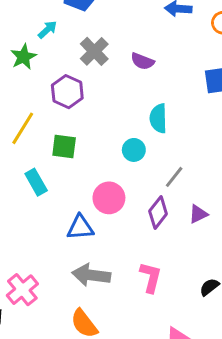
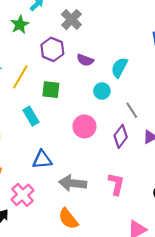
purple semicircle: (142, 61) -> (85, 60), moved
cyan semicircle: (158, 118) -> (119, 68), turned 30
gray line: (174, 177) -> (132, 110), turned -70
blue triangle: (80, 227) -> (42, 160), moved

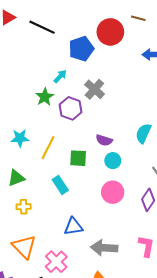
purple hexagon: (52, 49) -> (71, 108), moved
purple semicircle: (85, 60) -> (104, 140), moved
cyan circle: (102, 91) -> (113, 161), moved

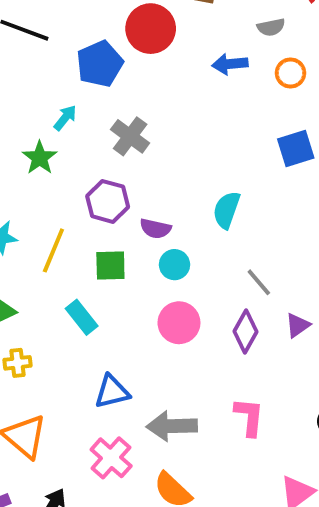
purple hexagon: (71, 108) -> (108, 201), moved
pink cross: (56, 262) -> (111, 458), moved

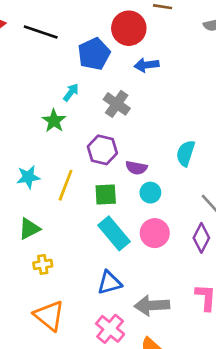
blue arrow: (230, 64) -> (146, 65), moved
cyan rectangle: (82, 317) -> (114, 233), moved, size x1.4

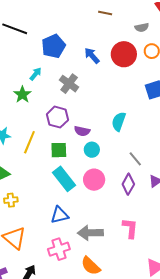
red circle: (129, 28) -> (124, 54), moved
blue arrow: (146, 65) -> (92, 56), turned 54
pink cross: (110, 329) -> (59, 249), turned 30

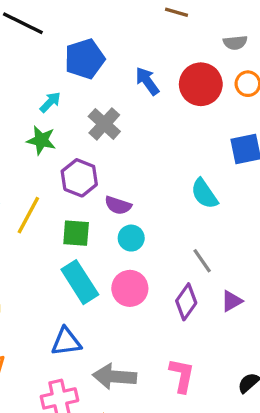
green star: (22, 95) -> (41, 140), moved, turned -30
cyan semicircle: (119, 122) -> (204, 194), moved, turned -60

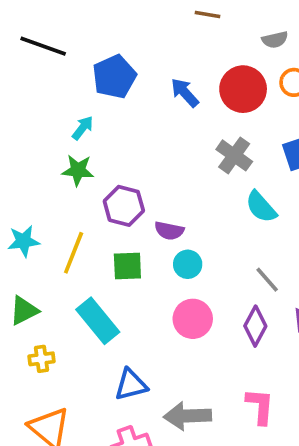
gray cross: (104, 124) -> (234, 155), moved
cyan rectangle: (80, 282) -> (98, 321), moved

